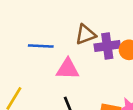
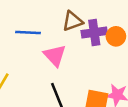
pink triangle: (68, 69) -> (55, 55), turned 45

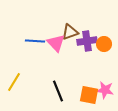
pink triangle: (55, 55) -> (56, 43), moved

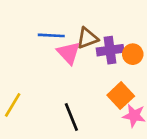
blue line: (35, 41) -> (51, 35), moved
orange square: (89, 95) -> (121, 96), moved, turned 36

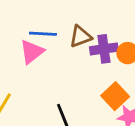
pink triangle: (69, 53) -> (32, 52), moved, turned 35

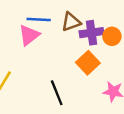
orange square: (115, 96) -> (88, 63), moved

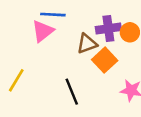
brown triangle: (71, 22) -> (87, 44), moved

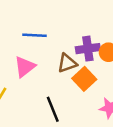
pink triangle: (43, 31) -> (25, 67), moved

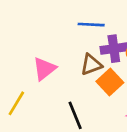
blue line: (34, 35) -> (91, 25), moved

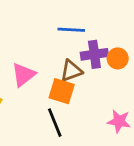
orange square: (110, 82) -> (62, 91), moved, turned -30

